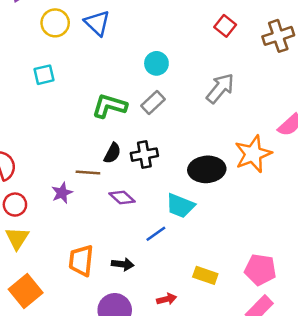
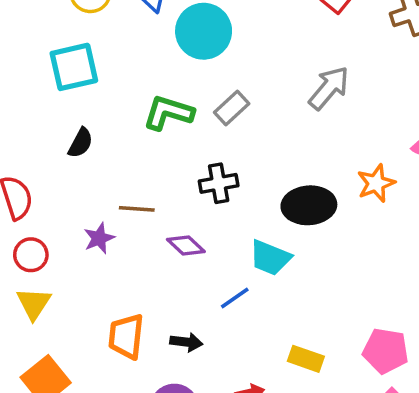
cyan circle: (156, 63) -> (204, 31), moved, size x1.6
cyan square: (44, 75) -> (74, 67), size x1.6
black semicircle: (112, 153) -> (81, 143), moved
orange star: (253, 154) -> (376, 183), size x0.7

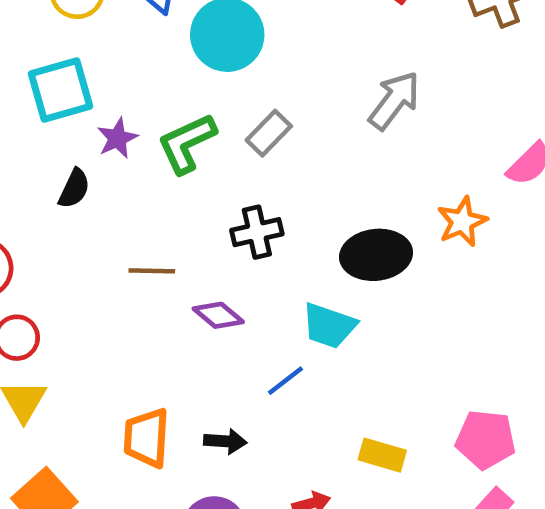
green L-shape: (168, 113) -> (187, 143), turned -39
purple star: (99, 238) -> (117, 138), moved

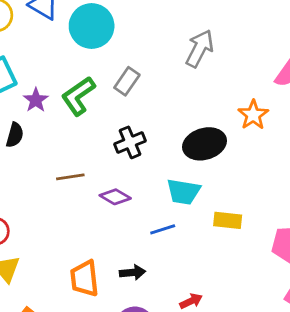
blue line: (285, 381) -> (163, 229), turned 30
yellow rectangle: (382, 455) -> (228, 220), moved

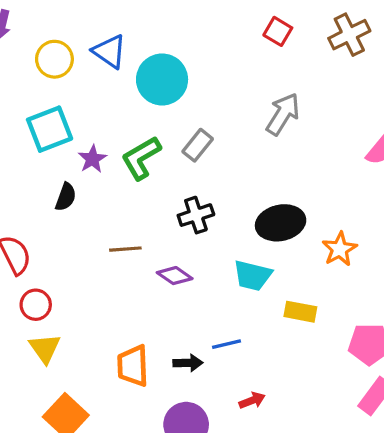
orange star: (253, 115) -> (340, 249), moved
blue line: (163, 229) -> (226, 344), moved

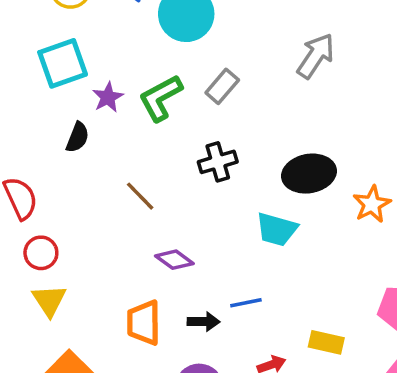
brown line: (125, 249) -> (140, 196), turned 48
purple diamond: (175, 276) -> (174, 260), moved
yellow rectangle: (300, 312) -> (326, 342), moved

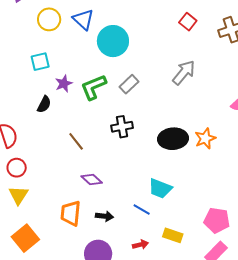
cyan square: (63, 63) -> (40, 62), size x0.7
orange star: (372, 204) -> (205, 138), moved
cyan trapezoid: (277, 229) -> (160, 189), moved
blue line: (246, 303) -> (142, 210), moved, turned 36

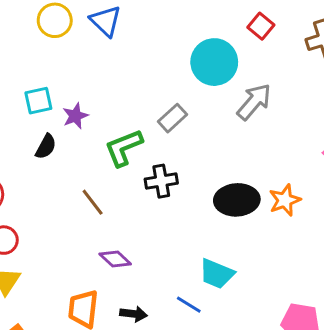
cyan circle: (113, 41) -> (214, 62), moved
cyan square: (40, 62) -> (38, 101), moved
green L-shape: (93, 87) -> (124, 148), moved

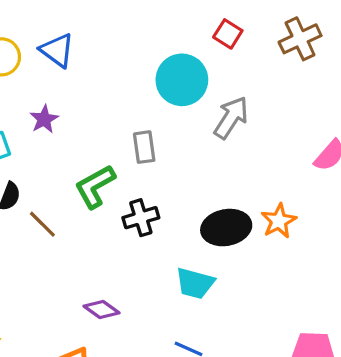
purple star: (75, 116) -> (44, 119), moved
gray rectangle: (172, 118) -> (144, 147), turned -48
brown line: (93, 202) -> (42, 224), moved
cyan trapezoid: (217, 274) -> (195, 283), moved

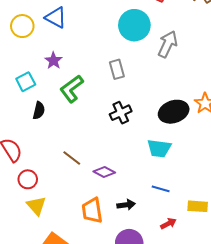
green L-shape: (95, 186) -> (72, 89), moved
brown line: (42, 224) -> (72, 158), moved

